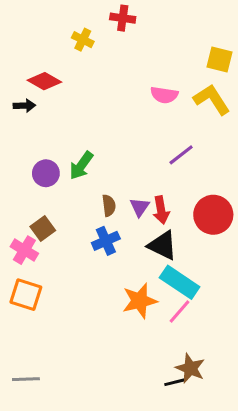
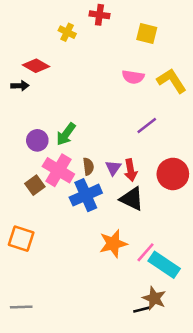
yellow square: (219, 60) -> (147, 33), moved
blue cross: (106, 241) -> (86, 195), size x1.4
pink cross: (24, 250) -> (58, 170), moved, size x1.4
cyan rectangle: (180, 282) -> (164, 265), moved

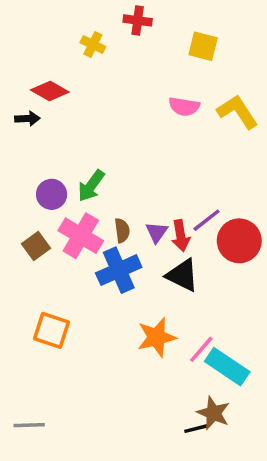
purple line: (147, 125) -> (207, 220), moved
brown square: (35, 185) -> (36, 246), moved
orange square: (21, 239) -> (52, 330), moved

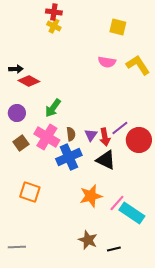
red cross: (138, 20) -> (54, 12), moved
red diamond: (50, 91) -> (29, 81), moved
purple circle: (52, 194) -> (17, 113), moved
brown star: (213, 413) -> (88, 240), moved

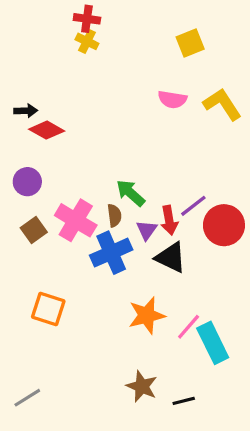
yellow square: (118, 27) -> (190, 43), turned -36
green arrow: (53, 108) -> (130, 193), moved, turned 96
purple triangle: (91, 135) -> (147, 230), moved
cyan rectangle: (132, 213) -> (213, 343), turned 30
gray line: (17, 247) -> (27, 398), turned -30

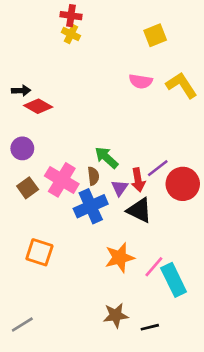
brown star: (142, 386) -> (116, 315), turned -30

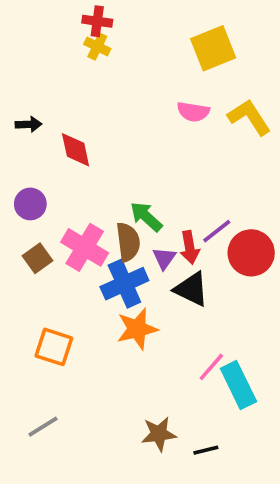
yellow square: (155, 35) -> (213, 48), size x1.4
red diamond: (38, 106) -> (76, 150), moved, turned 48
brown semicircle: (93, 176) -> (128, 242), size x1.5
orange star: (120, 258) -> (137, 329), moved
gray line: (22, 325) -> (43, 427), moved

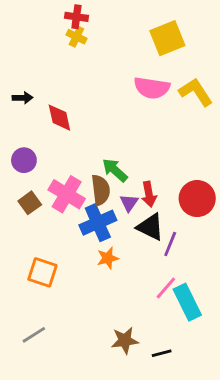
pink semicircle: (193, 112) -> (152, 88), size x1.4
purple line: (217, 231) -> (170, 244), moved, turned -30
orange star: (137, 329) -> (108, 258), size x0.7

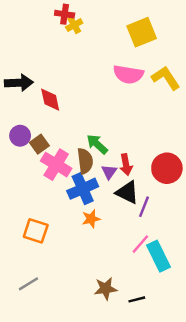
yellow cross: (76, 37) -> (74, 25), moved, turned 35
black arrow: (23, 98) -> (19, 83), size x1.6
brown square: (30, 203) -> (39, 144), moved

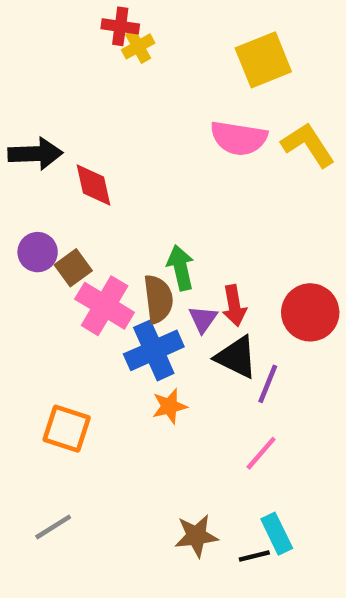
green arrow: (97, 144) -> (181, 268), turned 35
cyan rectangle: (158, 256) -> (277, 534), moved, size x0.7

